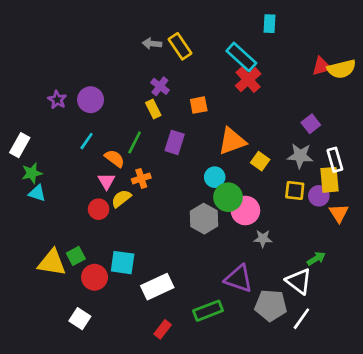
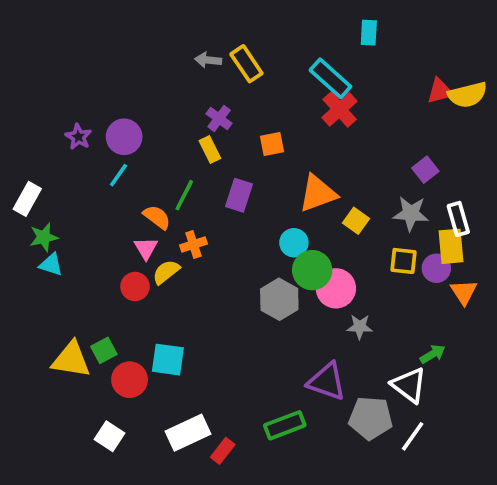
cyan line: (87, 141) -> (119, 175), moved
white rectangle: (157, 287) -> (188, 433), moved

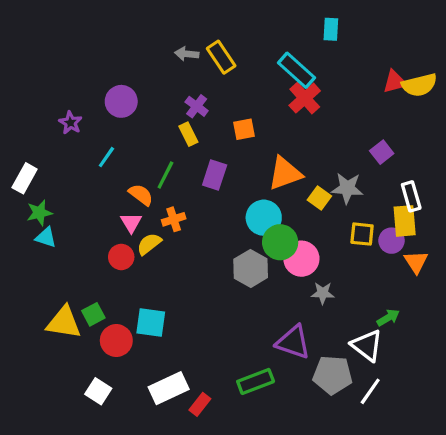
purple circle: (124, 137) -> (121, 101), moved
gray star: (411, 213) -> (347, 188), moved
cyan circle: (294, 243) -> (264, 218), size x1.4

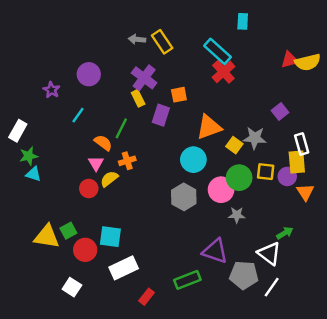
purple cross: (197, 106) -> (144, 78), size x1.5
purple rectangle: (215, 175) -> (161, 115), moved
green circle: (280, 242) -> (239, 178), moved
white rectangle: (169, 388) -> (124, 268), moved

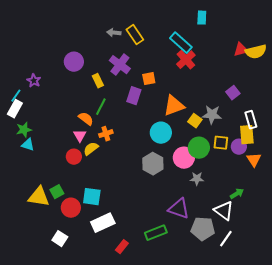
purple star: (51, 90) -> (34, 81), moved
yellow rectangle: (138, 98) -> (98, 81), moved
cyan line: (78, 115) -> (16, 96), moved

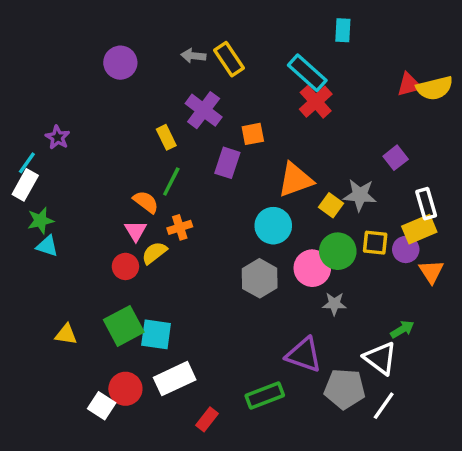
purple circle: (74, 62) -> (120, 63), moved
yellow rectangle: (247, 135) -> (419, 229), turned 72
green square: (57, 192) -> (124, 326), moved, size x1.6
yellow triangle: (39, 197) -> (66, 334), size x0.6
red circle: (71, 208) -> (125, 389), moved

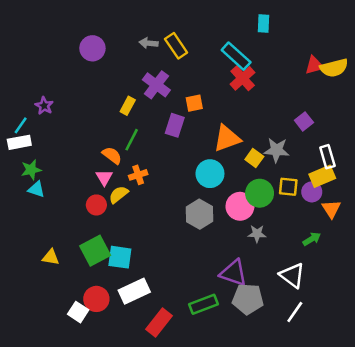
yellow rectangle: (166, 137) -> (128, 106), turned 54
white rectangle: (25, 185) -> (19, 142), turned 50
green arrow: (402, 329) -> (312, 239), moved
gray pentagon: (345, 389) -> (248, 299), moved
red rectangle: (207, 419) -> (159, 322), size x1.5

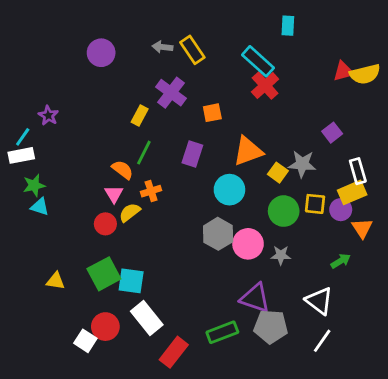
purple rectangle: (175, 125) -> (192, 154), moved
pink circle: (240, 206) -> (248, 244), moved
white rectangle: (134, 291) -> (147, 318), turned 76

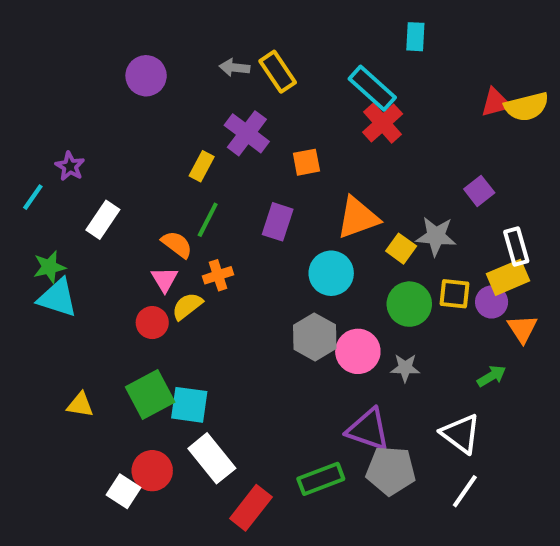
white rectangle: (21, 155) -> (103, 220), moved, turned -45
cyan triangle: (40, 207) -> (58, 298), size x1.5

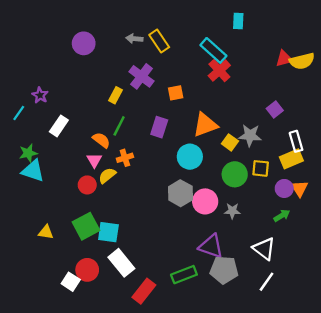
purple circle: (492, 302) -> (284, 188), moved

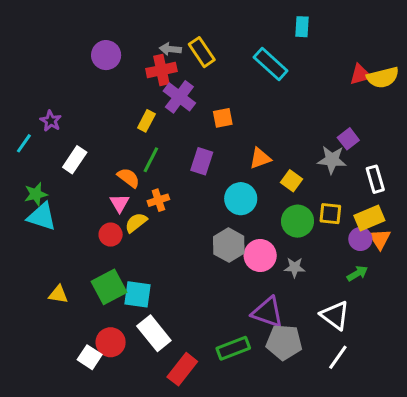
red cross: (219, 70) -> (161, 70), moved, turned 30
orange triangle: (205, 125) -> (260, 158), size x0.7
gray star: (250, 135) -> (332, 160), moved
yellow rectangle: (291, 159) -> (369, 218), moved

